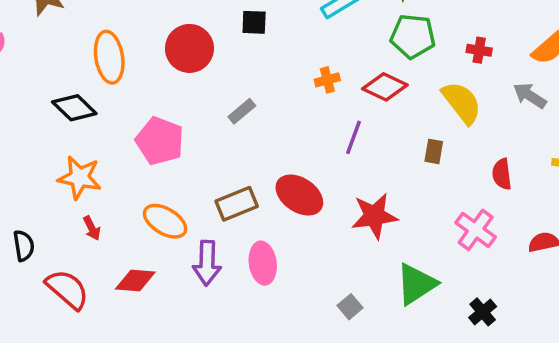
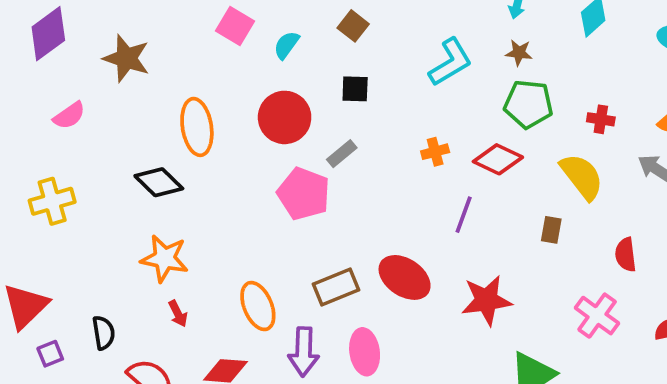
gray rectangle: (242, 111) -> (342, 154), moved
pink pentagon: (160, 141) -> (304, 194), moved
orange ellipse: (165, 221) -> (258, 306), turned 36

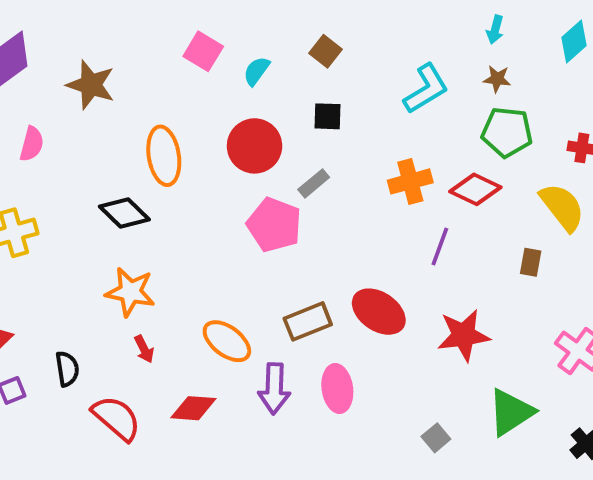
pink semicircle: (69, 116) -> (32, 144), turned -40
orange cross: (435, 152) -> (410, 181), size x1.5
orange ellipse: (258, 306) -> (227, 341), turned -30

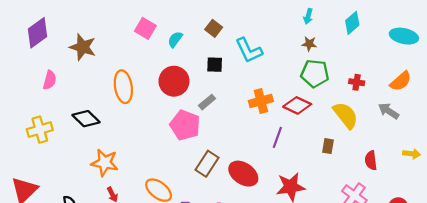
cyan L-shape: (426, 89) -> (249, 50), moved, turned 96
black diamond: (124, 213) -> (86, 119), moved
brown rectangle: (308, 321) -> (207, 164), moved, turned -35

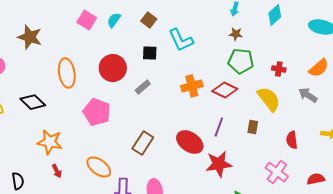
cyan semicircle: (175, 39) -> (114, 20), moved
pink pentagon: (185, 125) -> (97, 112), moved
purple line: (277, 137) -> (219, 127), moved
red ellipse: (243, 174) -> (190, 142), moved

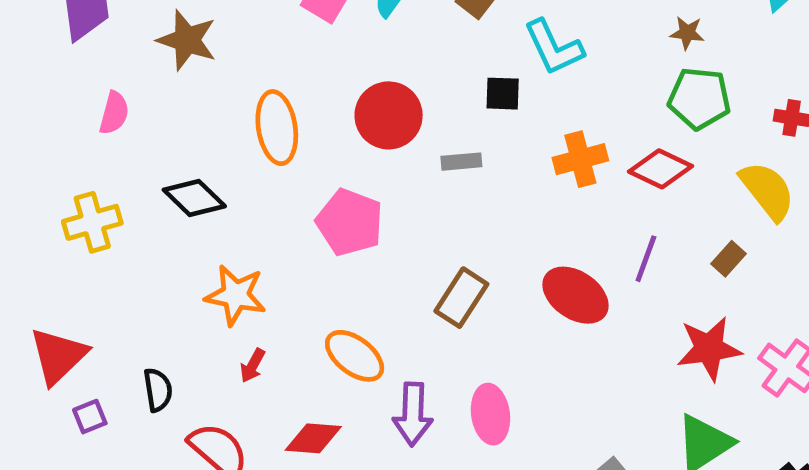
black square: (150, 53) -> (503, 94), moved
gray rectangle: (143, 87) -> (461, 162), turned 35
brown rectangle: (253, 127) -> (728, 259), turned 32
red star: (219, 164) -> (709, 349), moved
red arrow: (57, 171) -> (253, 366), turned 56

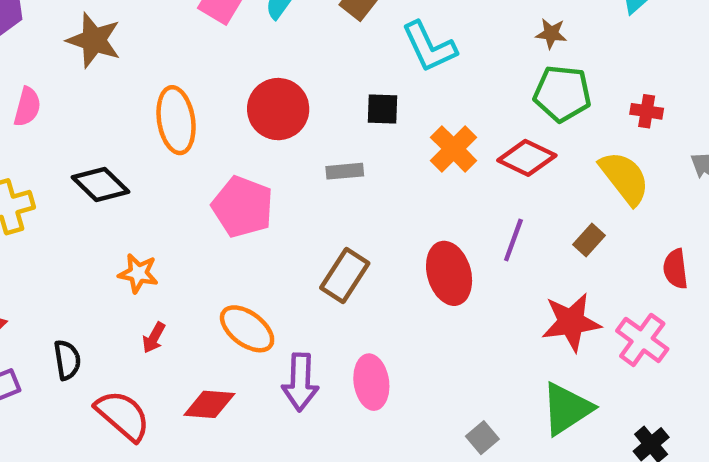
black square: (503, 94) -> (382, 109), moved
orange cross: (580, 159) -> (454, 149), turned -30
gray rectangle: (461, 162) -> (345, 171), moved
orange star: (236, 295) -> (138, 273), size x0.7
red ellipse: (576, 295) -> (449, 273), turned 40

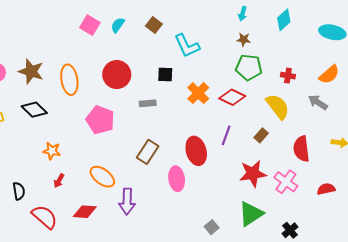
brown star: (94, 40) -> (31, 71), moved
red semicircle: (675, 269) -> (301, 149), size x1.4
pink ellipse: (371, 382) -> (177, 179), moved

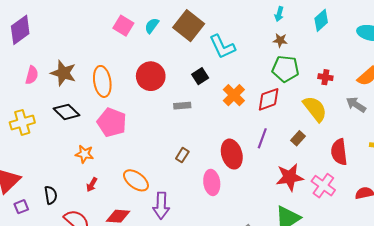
brown square: (154, 25) -> (189, 26), size x1.8
black square: (165, 75) -> (200, 76), turned -35
red diamond: (232, 97) -> (269, 99), turned -45
pink pentagon: (100, 120) -> (112, 122), moved
brown rectangle: (148, 152) -> (182, 155), size x0.6

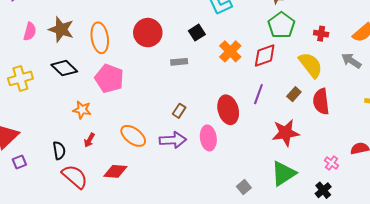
green pentagon: (285, 69) -> (281, 25), turned 30
red semicircle: (339, 152) -> (321, 101), moved
pink cross: (323, 186) -> (332, 163), moved, size x0.6
black semicircle: (51, 195) -> (59, 151), moved
purple arrow: (161, 206) -> (173, 140), moved, turned -95

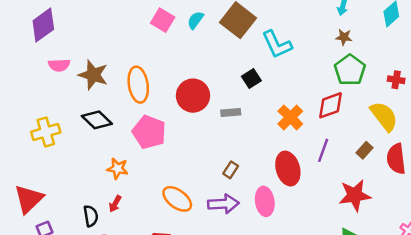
pink semicircle: (30, 32) -> (59, 65), moved, turned 72
red circle: (148, 33) -> (193, 96), moved
orange cross: (230, 51) -> (290, 117), moved
red arrow: (89, 140) -> (115, 204), moved

